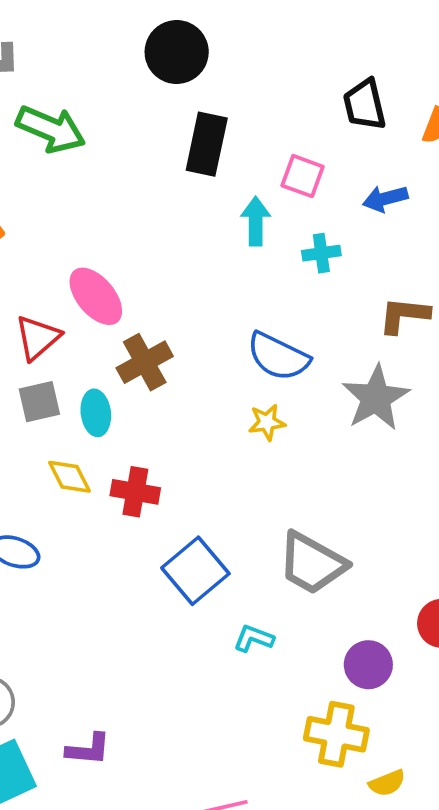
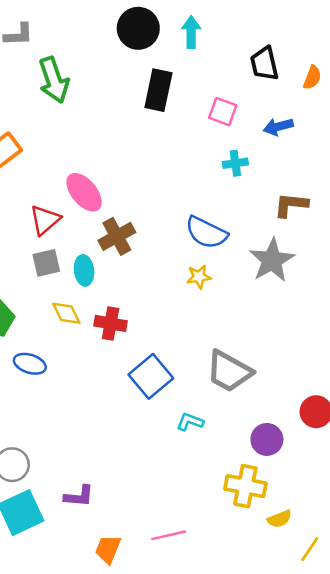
green arrow: (51, 129) -> (54, 80), turned 48
cyan arrow: (256, 221) -> (191, 32), moved

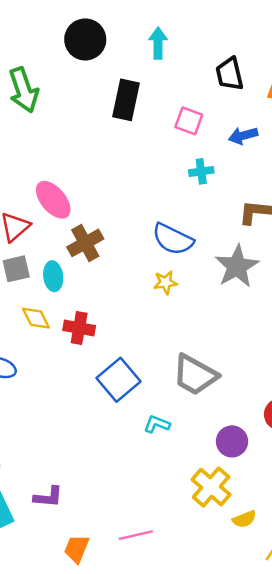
black circle: (138, 28) -> (85, 39), moved
yellow cross: (245, 486) -> (211, 487), turned 30

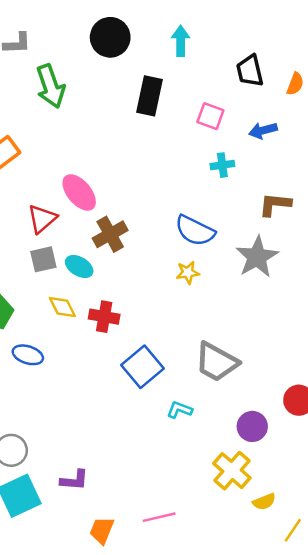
cyan ellipse: (53, 276) -> (79, 266), turned -52

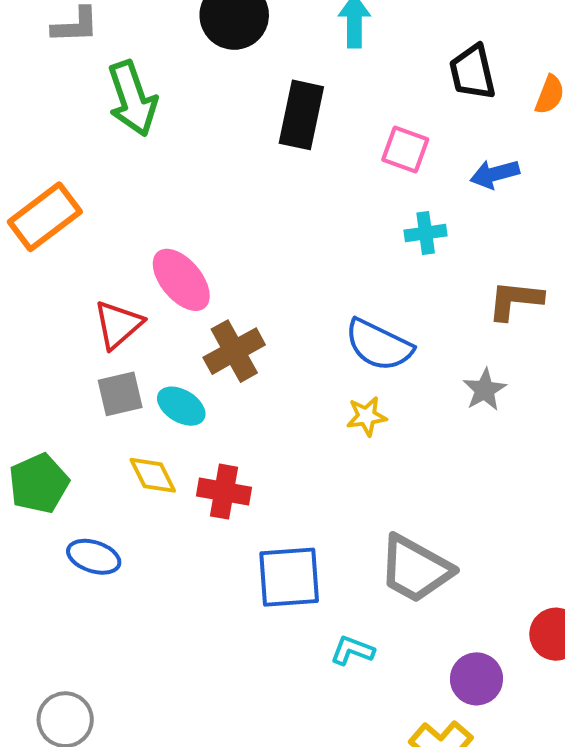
gray star: (257, 257) -> (485, 390), size x0.6
blue square: (142, 367) -> (289, 577), turned 36

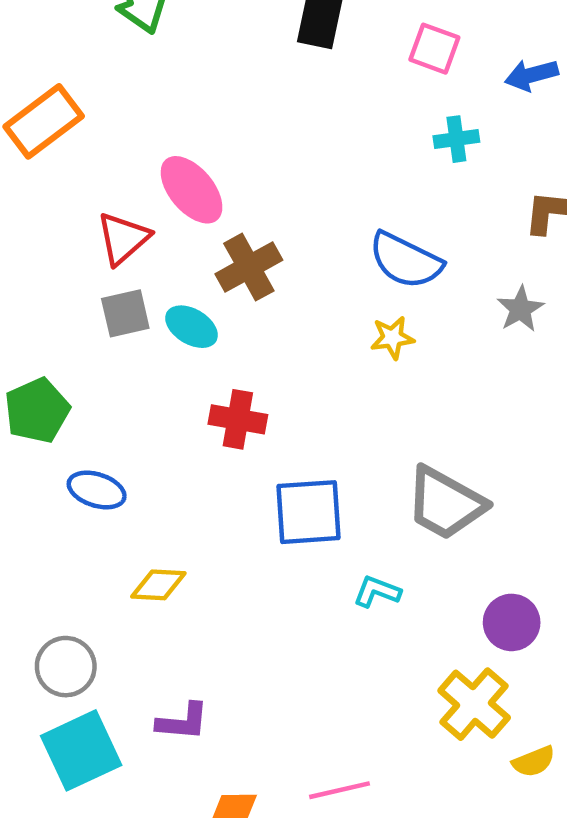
yellow diamond: (153, 475) -> (158, 585), moved, turned -60

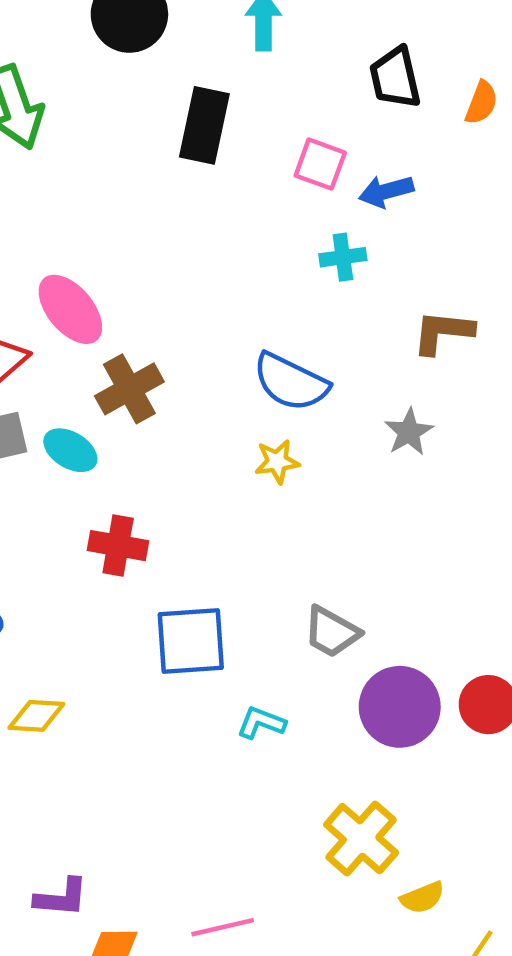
blue arrow: (531, 75) -> (386, 191), moved
gray trapezoid: (445, 503) -> (332, 632), size x0.7
purple circle: (512, 622) -> (400, 707), moved, size x1.4
purple L-shape: (183, 722) -> (61, 898), moved

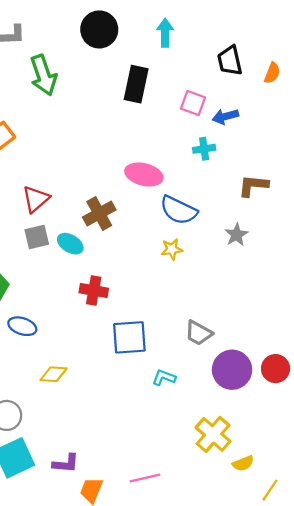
pink ellipse: (70, 309) -> (144, 174), moved, turned -36

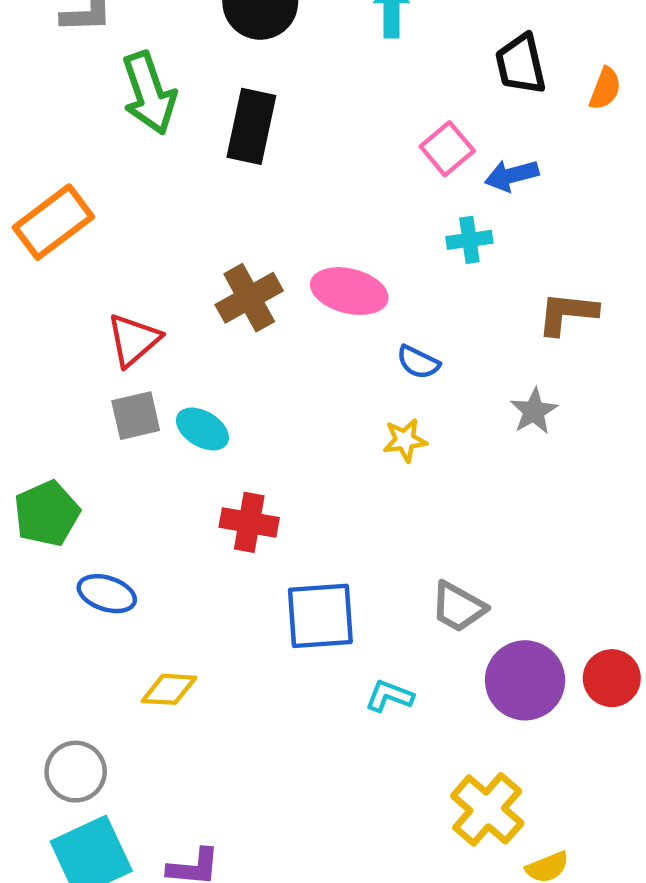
black rectangle: (136, 84) -> (251, 126), moved
pink square: (193, 103) -> (447, 149), turned 30
blue semicircle: (178, 210) -> (418, 362), size x0.6
brown cross: (99, 214) -> (249, 298), moved

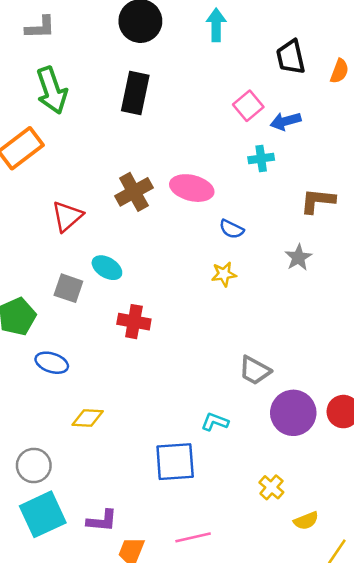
green arrow: (149, 93) -> (52, 90), moved
gray square: (136, 416) -> (68, 288), moved, turned 32
blue square: (320, 616) -> (175, 462), moved
yellow cross: (487, 809) -> (271, 487), size x0.6

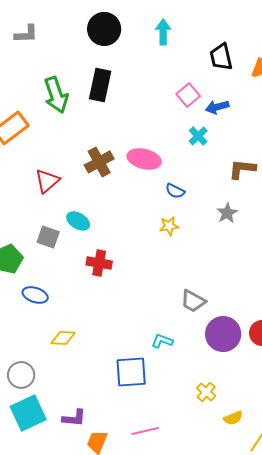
green arrow: (52, 90) -> (56, 95), moved
cyan cross: (261, 158) -> (198, 136), turned -36

